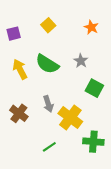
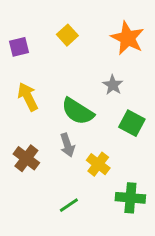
orange star: (91, 27) -> (128, 38), size x1.6
green semicircle: (47, 64) -> (78, 111), moved
yellow cross: (70, 118) -> (98, 164), size x0.7

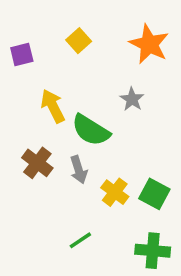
yellow arrow: (28, 97) -> (53, 106), moved
green square: (132, 123) -> (154, 194), moved
brown cross: (26, 158) -> (37, 163), moved
green cross: (130, 198) -> (153, 251), moved

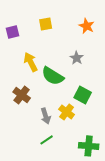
yellow square: (79, 41) -> (46, 24), turned 32
orange star: (149, 44) -> (87, 26), size x0.7
gray arrow: (79, 170) -> (46, 116), moved
green square: (154, 194) -> (83, 95), moved

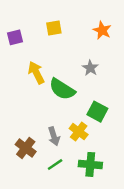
brown cross: (22, 95) -> (26, 148), moved
green cross: (89, 146) -> (90, 164), moved

